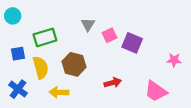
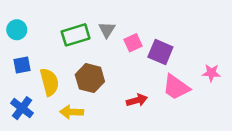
cyan circle: (13, 16) -> (17, 30), moved
green rectangle: (45, 37) -> (76, 35), moved
pink trapezoid: (156, 91) -> (176, 87), moved

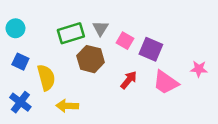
pink square: (133, 43) -> (125, 41), turned -35
blue square: (22, 65) -> (20, 62), turned 35
brown hexagon: (90, 78) -> (91, 59), moved
red arrow: (137, 100) -> (129, 80), moved, turned -36

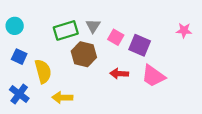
pink star: (199, 69) -> (184, 30), moved
red arrow: (129, 80) -> (119, 74), turned -126

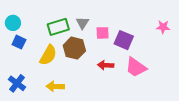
pink square: (116, 37) -> (103, 33), turned -32
blue square: (19, 57) -> (19, 42), moved
yellow semicircle: (43, 71) -> (48, 55), moved, turned 45

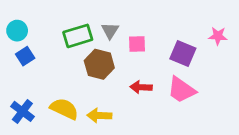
purple square: (124, 40) -> (183, 53), moved
blue square: (19, 42) -> (25, 56), turned 32
yellow semicircle: (48, 55) -> (64, 109), moved, turned -95
yellow arrow: (55, 86) -> (99, 115), moved

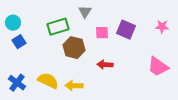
gray triangle: (110, 31) -> (85, 12), moved
purple square: (183, 53) -> (126, 30), moved
pink trapezoid: (181, 90) -> (158, 67), moved

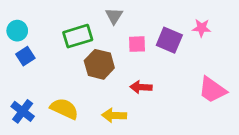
pink star: (162, 27) -> (202, 28), moved
yellow arrow: (74, 86) -> (114, 115), moved

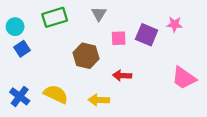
green rectangle: (78, 36) -> (55, 17), moved

